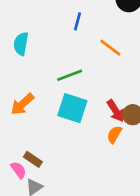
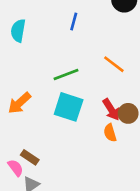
cyan semicircle: (21, 44) -> (18, 31), moved
orange line: (110, 48) -> (114, 64), moved
orange semicircle: (114, 134) -> (110, 133), turned -48

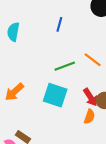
green line: (66, 75) -> (65, 66), moved
orange semicircle: (110, 133) -> (89, 117), turned -144

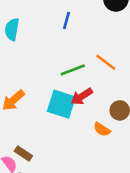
red arrow: (90, 97) -> (82, 96), moved, turned 90
orange semicircle: (89, 117) -> (102, 129), turned 104

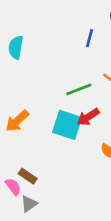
blue line: (66, 20) -> (89, 38), moved

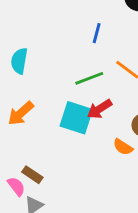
blue line: (89, 38) -> (97, 33), moved
cyan semicircle: (16, 47) -> (19, 61), moved

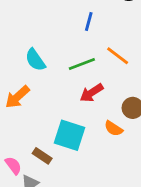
cyan semicircle: (19, 61) -> (35, 60), moved, turned -45
cyan square: (76, 118) -> (70, 135), moved
brown rectangle: (32, 175) -> (42, 156), moved

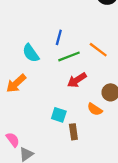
blue line: (89, 21) -> (59, 37), moved
cyan square: (70, 135) -> (59, 115), size x0.6
brown rectangle: (42, 156) -> (73, 132), moved, turned 48

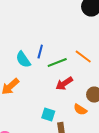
blue line: (59, 37) -> (40, 52), moved

